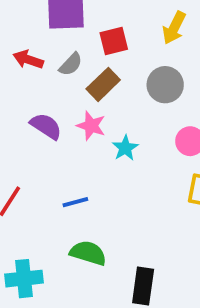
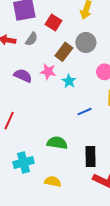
red square: (114, 41) -> (54, 22), turned -35
brown rectangle: (103, 84) -> (64, 52), moved
blue line: (75, 202) -> (84, 112), moved

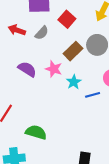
blue line: (84, 112) -> (93, 95), moved
green semicircle: (57, 143) -> (36, 132), moved

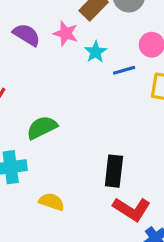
green semicircle: (36, 132) -> (42, 128), turned -42

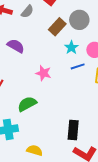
pink star: (66, 33) -> (43, 73), moved
cyan star: (96, 52) -> (71, 48), moved

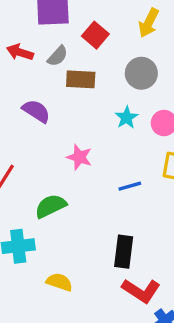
brown rectangle: (57, 27) -> (81, 79), moved, turned 48
blue line: (78, 66) -> (130, 186), moved

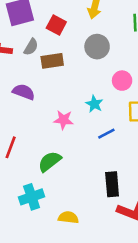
cyan star: (127, 118) -> (94, 104), moved

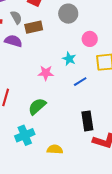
gray semicircle: (31, 47) -> (16, 17), turned -56
purple semicircle: (24, 92) -> (13, 41), moved

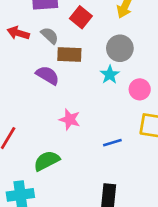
gray semicircle: (16, 17) -> (50, 36), turned -32
purple semicircle: (13, 41) -> (48, 75), moved
cyan star: (69, 59) -> (110, 75), moved

